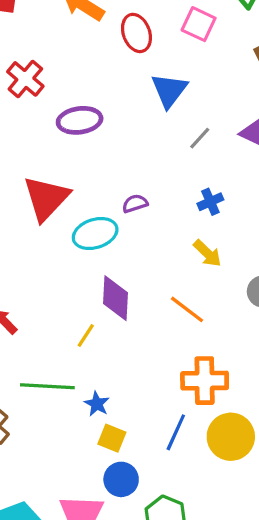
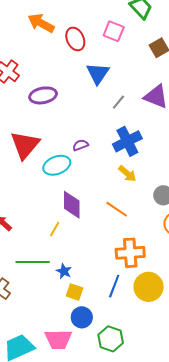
blue cross: (210, 202) -> (127, 141), size x1.8

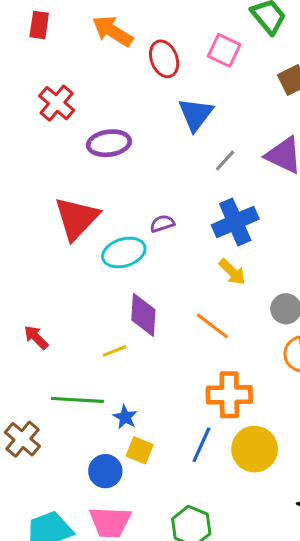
yellow line: (55, 229) -> (115, 351), turned 35
blue circle: (82, 317) -> (105, 471), moved

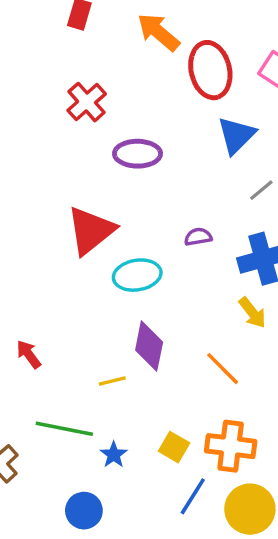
red ellipse: (164, 59) -> (210, 70), size x1.4
purple semicircle: (162, 224) -> (198, 237), moved
yellow square: (140, 450) -> (174, 447), moved

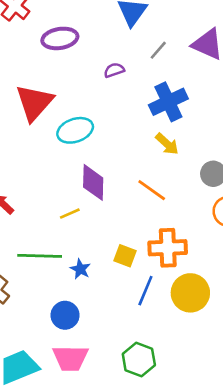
purple semicircle: (198, 237) -> (114, 70), moved

